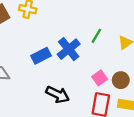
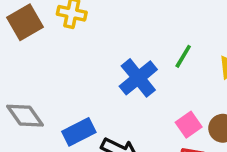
blue rectangle: (41, 56) -> (79, 132), moved

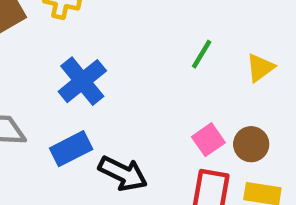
blue cross: (138, 78) -> (82, 81), moved

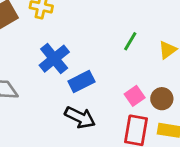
blue rectangle: (71, 149) -> (81, 81), moved

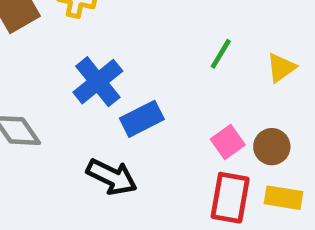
black arrow: (80, 117) -> (112, 177), moved

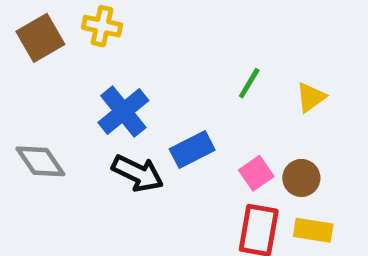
blue rectangle: (142, 119) -> (192, 150), moved
black arrow: (112, 177) -> (138, 173), moved

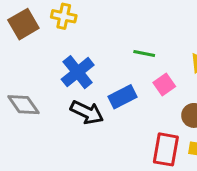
green line: (249, 83) -> (144, 53), moved, turned 70
pink square: (256, 173) -> (164, 84), moved

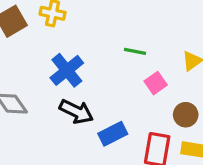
blue rectangle: (122, 97) -> (113, 134), moved

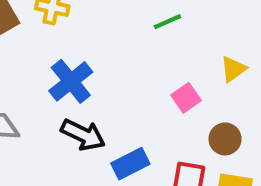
green line: (135, 51) -> (167, 22), moved, turned -35

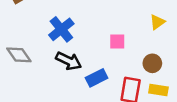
pink square: (186, 98) -> (117, 41), moved, turned 35

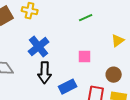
black arrow: (69, 61) -> (45, 73), turned 65

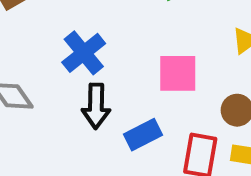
pink square: (85, 57) -> (178, 73), size x1.5

